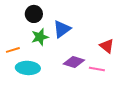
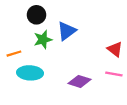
purple diamond: (74, 62) -> (79, 81), moved
pink line: (97, 69) -> (114, 74), moved

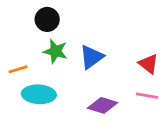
blue triangle: (67, 31) -> (92, 57), moved
green star: (43, 40) -> (55, 51), turned 30

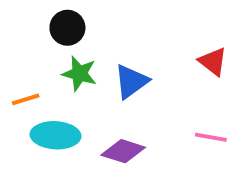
red triangle: (148, 64) -> (213, 62), moved
purple diamond: (103, 105) -> (123, 151), moved

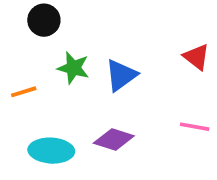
black circle: (67, 28) -> (44, 20), moved
cyan ellipse: (56, 135) -> (51, 151), moved

